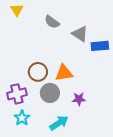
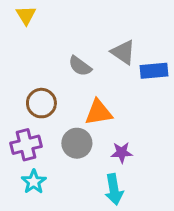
gray semicircle: (52, 22) -> (80, 66), moved
brown circle: (38, 72) -> (41, 103), moved
cyan arrow: (59, 123) -> (114, 189), moved, turned 114

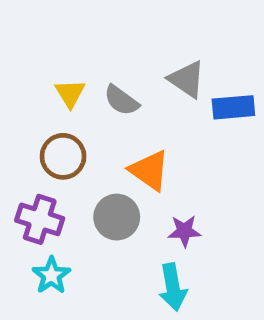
yellow triangle: (26, 15) -> (70, 93), moved
orange triangle: (98, 112) -> (149, 170), turned 44
purple cross: (26, 145) -> (40, 219), turned 32

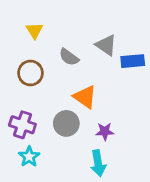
yellow triangle: (70, 93) -> (34, 31), moved
brown circle: (63, 156) -> (30, 73), moved

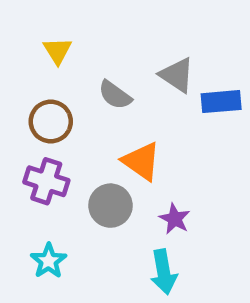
purple cross: (22, 125) -> (46, 181), moved
purple star: (105, 131) -> (175, 219), turned 30

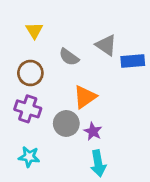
orange triangle: (141, 161) -> (85, 97), turned 50
purple star: (175, 219) -> (93, 131), moved
cyan star: (49, 261) -> (29, 157), turned -30

